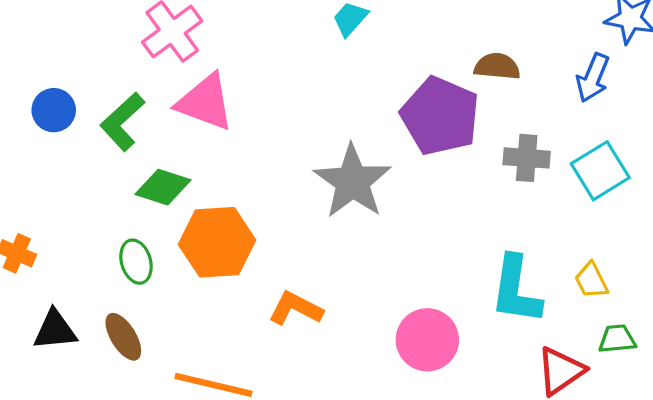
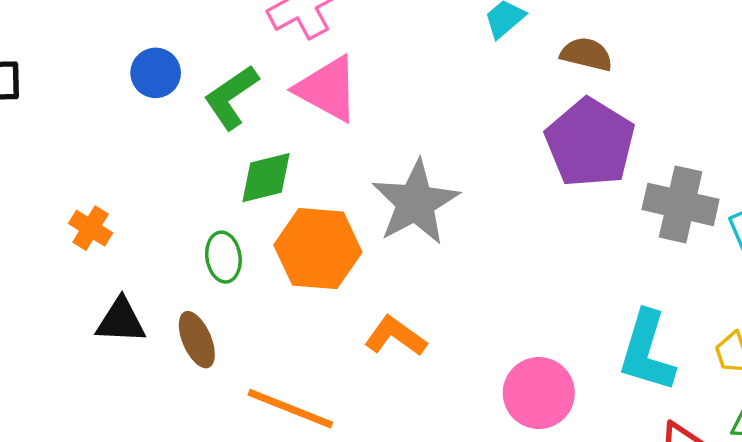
brown semicircle: (497, 66) -> (586, 54), moved
gray cross: (527, 158) -> (681, 204), size x1.4
gray star: (352, 182) -> (416, 202), moved
green diamond: (163, 187) -> (266, 178), turned -40

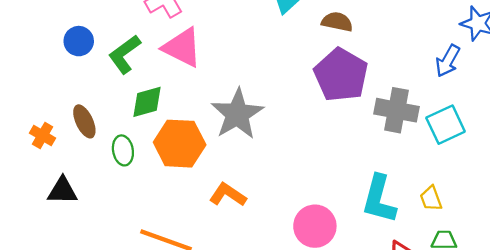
brown ellipse: (197, 340) -> (84, 121), moved

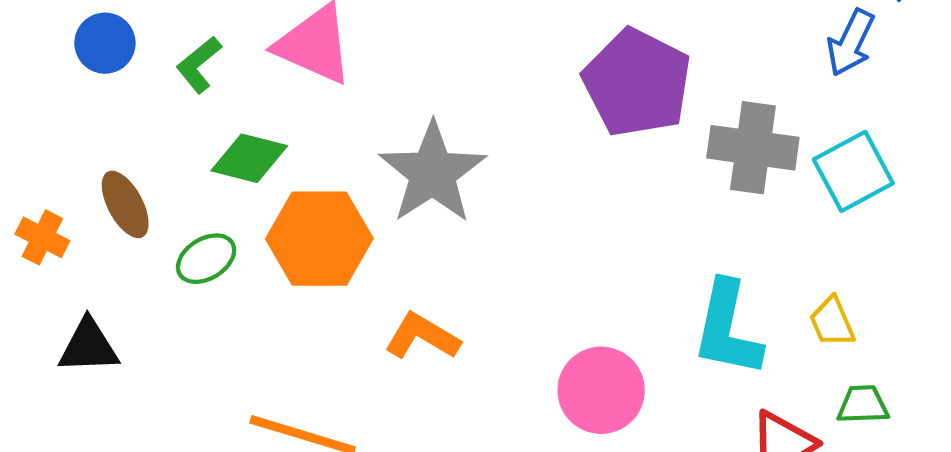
green L-shape: (125, 54) -> (199, 65), size x0.7
green diamond: (147, 102) -> (249, 158), turned 33
green ellipse: (123, 150) -> (206, 259), turned 72

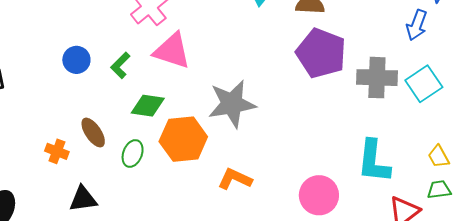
gray star: (432, 173) -> (232, 104), turned 30
green ellipse: (206, 259) -> (133, 154), turned -32
yellow trapezoid: (832, 322) -> (439, 157), moved

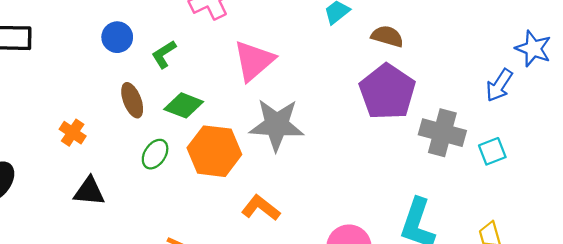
pink triangle: (172, 51) -> (254, 61), moved, turned 48
cyan square: (424, 84) -> (492, 151), size x0.7
brown ellipse: (93, 133) -> (132, 100), moved

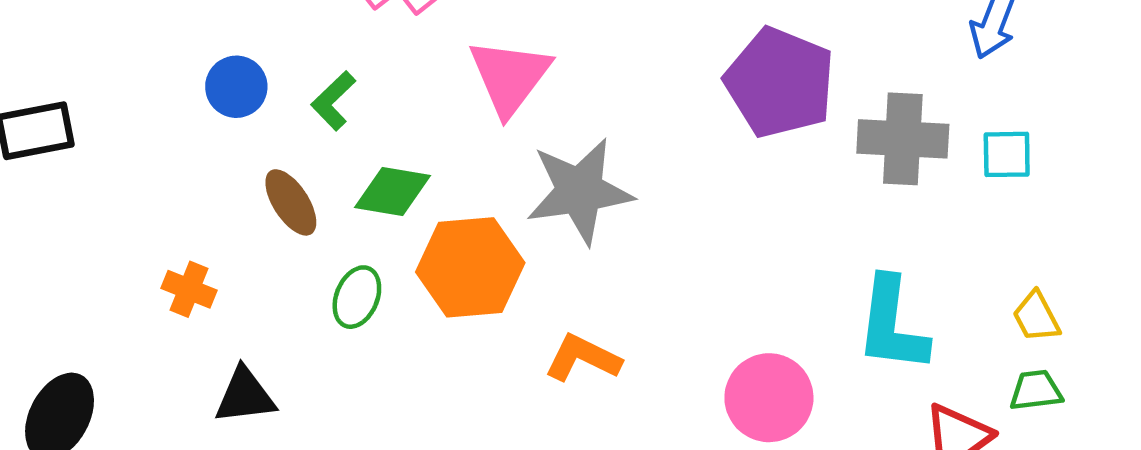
cyan square: (492, 151) -> (1007, 154), turned 32

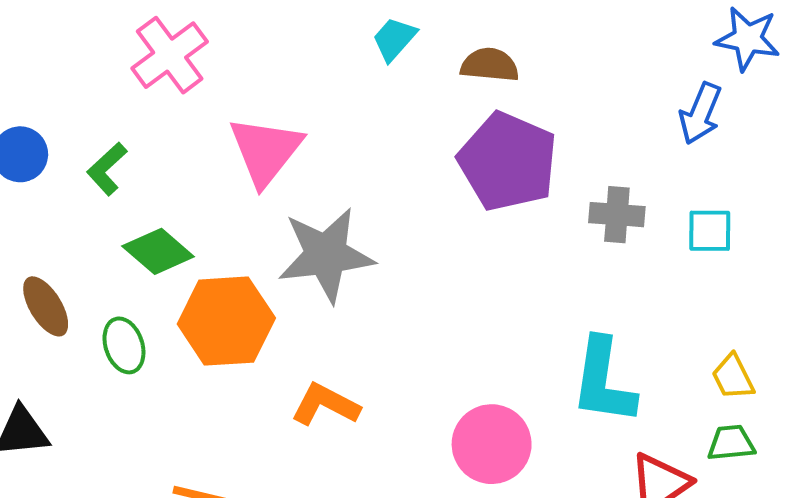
gray cross: (903, 139) -> (617, 215), size x0.7
green diamond: (392, 191) -> (158, 251), turned 30
brown ellipse: (291, 202) -> (46, 306), moved
green ellipse: (357, 297) -> (124, 345), turned -42

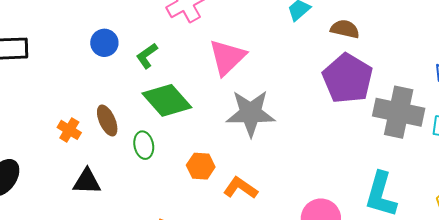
gray cross: (617, 215) -> (399, 112), size x1.8
green diamond: (158, 251) -> (167, 100), size x1.4
orange hexagon: (226, 321) -> (201, 166), moved, size x0.6

